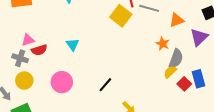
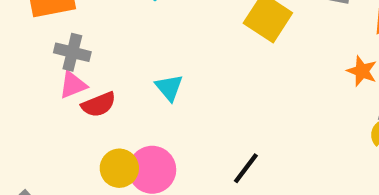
gray cross: (20, 58) -> (72, 52), moved
yellow circle: (24, 81) -> (119, 168), moved

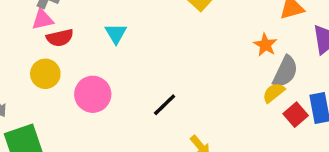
yellow circle: (119, 168) -> (45, 74), moved

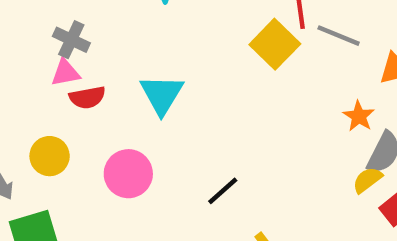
cyan triangle: (116, 34) -> (162, 94), size x1.5
yellow circle: (45, 74) -> (50, 156), moved

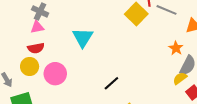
red semicircle: (87, 97) -> (36, 48), moved
pink circle: (128, 174) -> (55, 74), moved

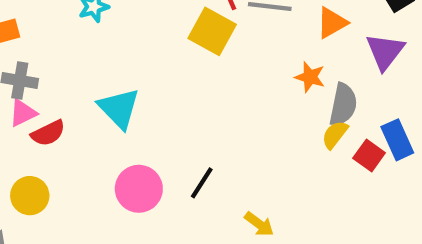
red semicircle: (36, 48) -> (48, 133), moved
pink circle: (55, 74) -> (139, 189), moved

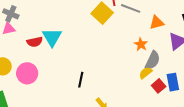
red semicircle: (48, 133) -> (35, 42), moved
black line: (202, 183) -> (81, 80), turned -35
pink circle: (139, 189) -> (27, 73), moved

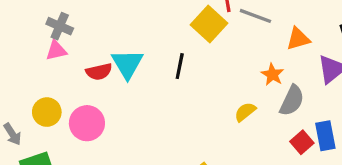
yellow semicircle: (146, 73) -> (245, 112), moved
black line: (81, 80) -> (180, 66), moved

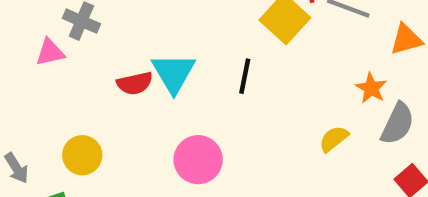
pink triangle: (56, 50) -> (50, 52), moved
yellow circle: (47, 112) -> (82, 155), moved
pink circle: (87, 123) -> (198, 160), moved

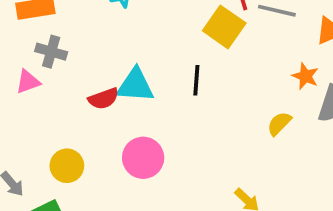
cyan triangle: (174, 73) -> (135, 85), turned -48
pink circle: (198, 160) -> (143, 158), moved

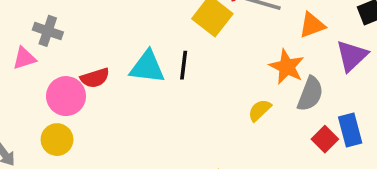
orange star: (305, 76) -> (287, 67), size x1.4
cyan triangle: (135, 85) -> (147, 67), moved
pink circle: (143, 158) -> (66, 96), moved

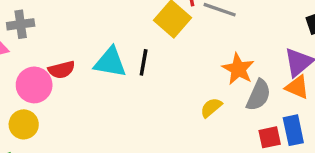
orange triangle: (312, 25) -> (297, 87), moved, turned 40
gray cross: (48, 31) -> (21, 24), turned -30
red square: (325, 139) -> (270, 137), turned 30

